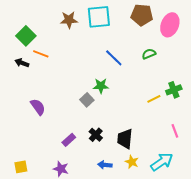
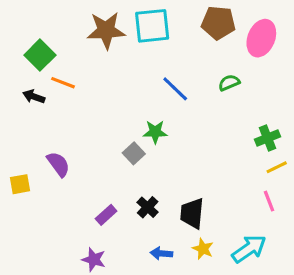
brown star: (69, 20) -> (106, 30), size x1.4
yellow line: (154, 99) -> (277, 167), moved
yellow square: (21, 167) -> (20, 184), moved

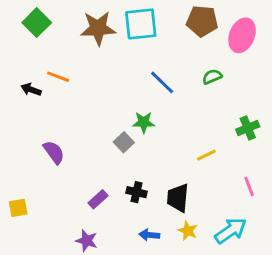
green square: (40, 55) -> (37, 23), moved
yellow line: (277, 167) -> (206, 155), moved
yellow square: (20, 184) -> (18, 208), moved
black cross: (148, 207) -> (137, 192), turned -30

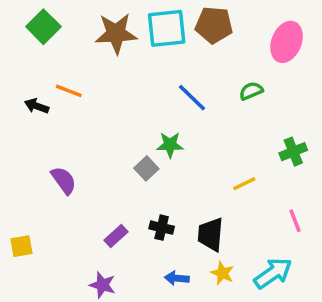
brown pentagon: (202, 21) -> (214, 25), moved

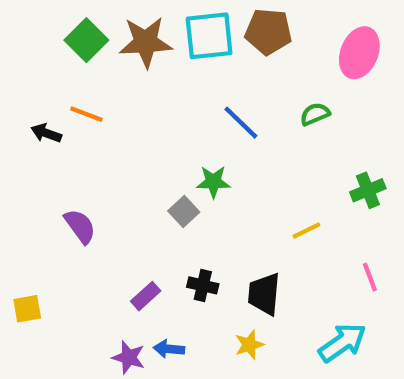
green square: (43, 27) -> (86, 40), moved
yellow star: (222, 273) -> (249, 345), moved, turned 30
blue arrow: (177, 278) -> (169, 349), moved

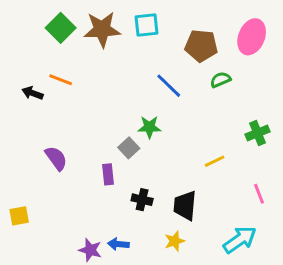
brown pentagon: (268, 32) -> (201, 46), moved
cyan square: (209, 36) -> (146, 25), size x0.7
purple rectangle: (146, 296) -> (108, 174), moved, turned -54

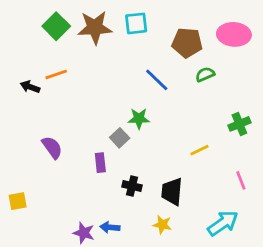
pink ellipse: (252, 37) -> (234, 34), turned 72
orange line: (61, 80) -> (56, 74), turned -40
yellow star: (175, 241) -> (162, 225), turned 30

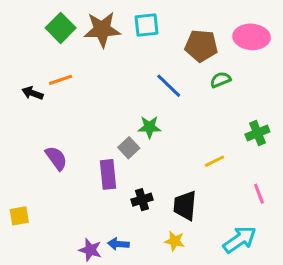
purple rectangle: (100, 163) -> (108, 174), size x1.4
black cross: (132, 186) -> (142, 200), turned -30

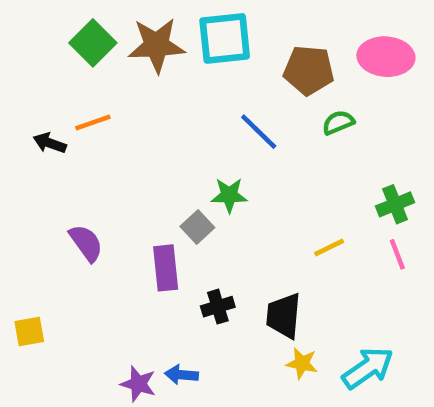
cyan square: (146, 25) -> (225, 38), size x1.4
pink line: (259, 194) -> (397, 254), moved
yellow star: (175, 241) -> (302, 363), moved

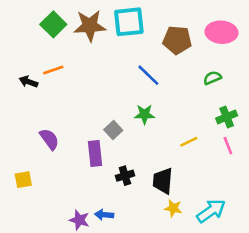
green semicircle: (338, 123) -> (212, 78), moved
green star: (229, 195) -> (145, 114), moved
yellow square: (29, 332) -> (23, 180), moved

